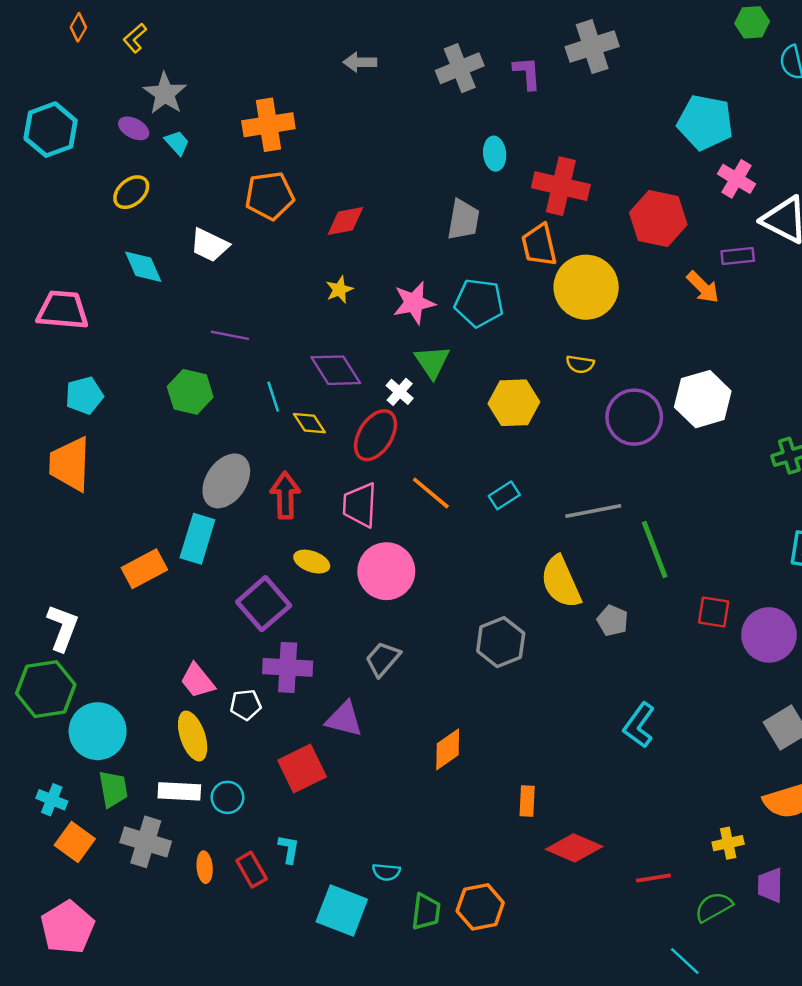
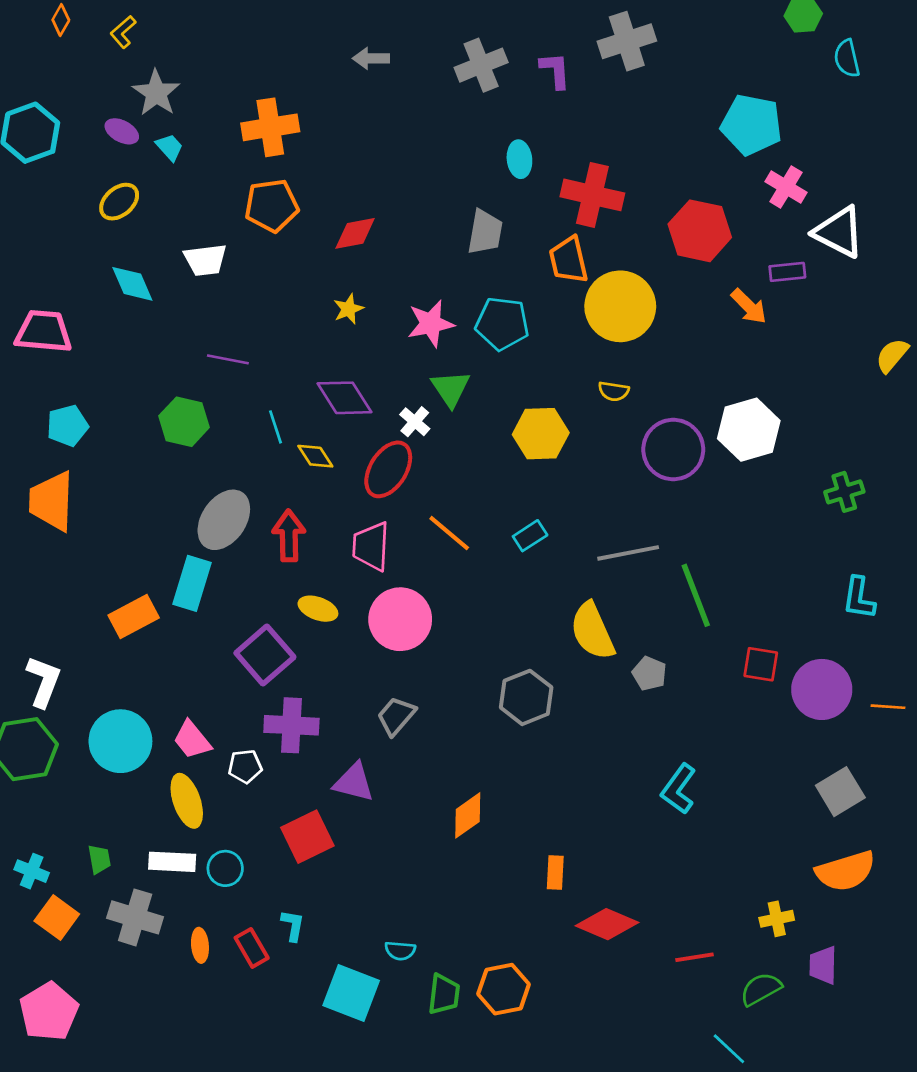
white trapezoid: (209, 245) -> (205, 260), turned -33
cyan circle: (98, 731) -> (120, 741), moved
green trapezoid: (113, 789) -> (99, 859), size x0.7

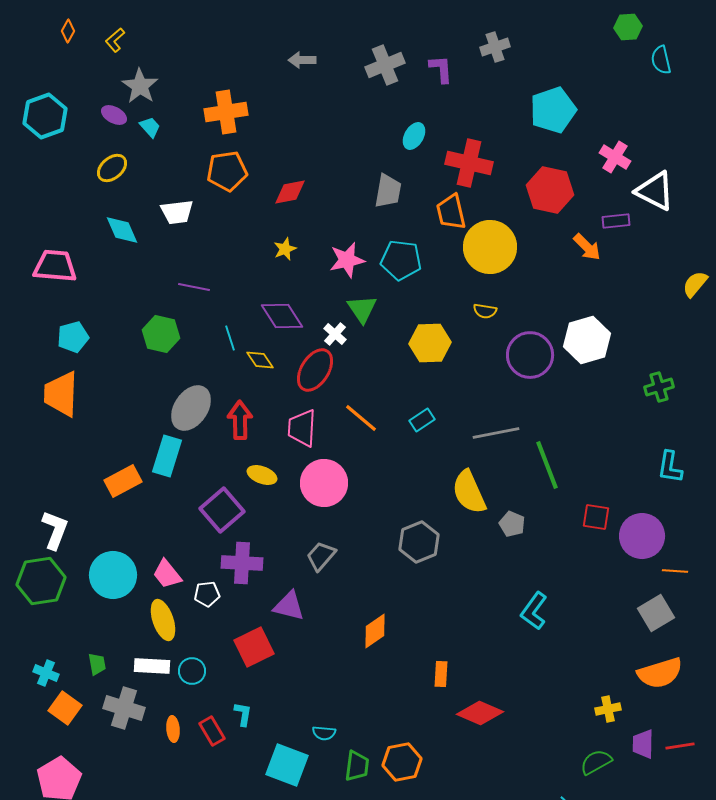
gray cross: (627, 41) -> (495, 47), size x0.7
cyan pentagon: (751, 125) -> (553, 110), moved, turned -30
cyan ellipse: (519, 159) -> (414, 136), turned 36
orange line: (888, 707) -> (675, 571), moved
red line: (694, 957) -> (680, 746), moved

